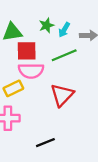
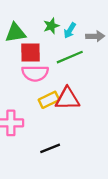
yellow rectangle: (13, 88) -> (49, 100), moved
red triangle: (62, 95) -> (67, 99), turned 45

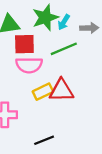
green star: (51, 26) -> (45, 18), size x1.6

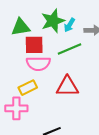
yellow rectangle: (43, 92) -> (28, 88), moved

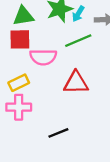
red square: (34, 45) -> (20, 39), moved
yellow rectangle: (28, 88) -> (19, 83), moved

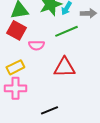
red square: (20, 39) -> (16, 30), turned 30
pink semicircle: (43, 57) -> (36, 45), size x0.7

